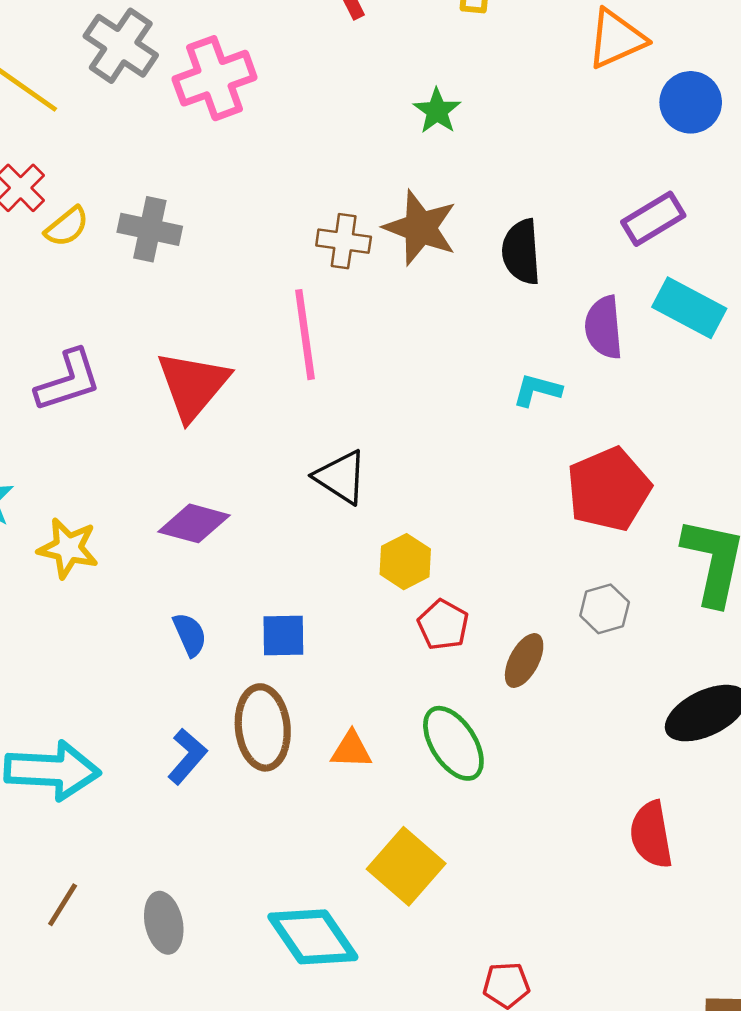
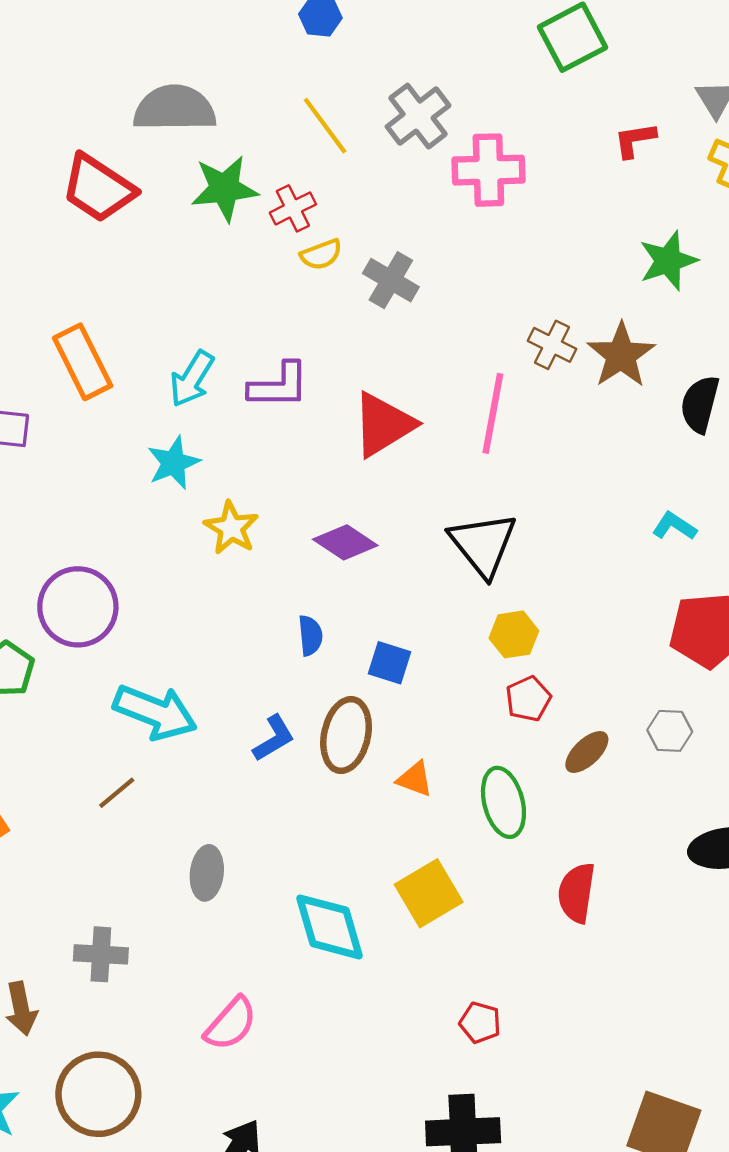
green star: (437, 111) -> (668, 261), size x1.4
black triangle: (341, 477) -> (483, 544), size x1.4
red semicircle: (651, 835) -> (577, 893), moved
brown line: (63, 905) -> (117, 793), moved

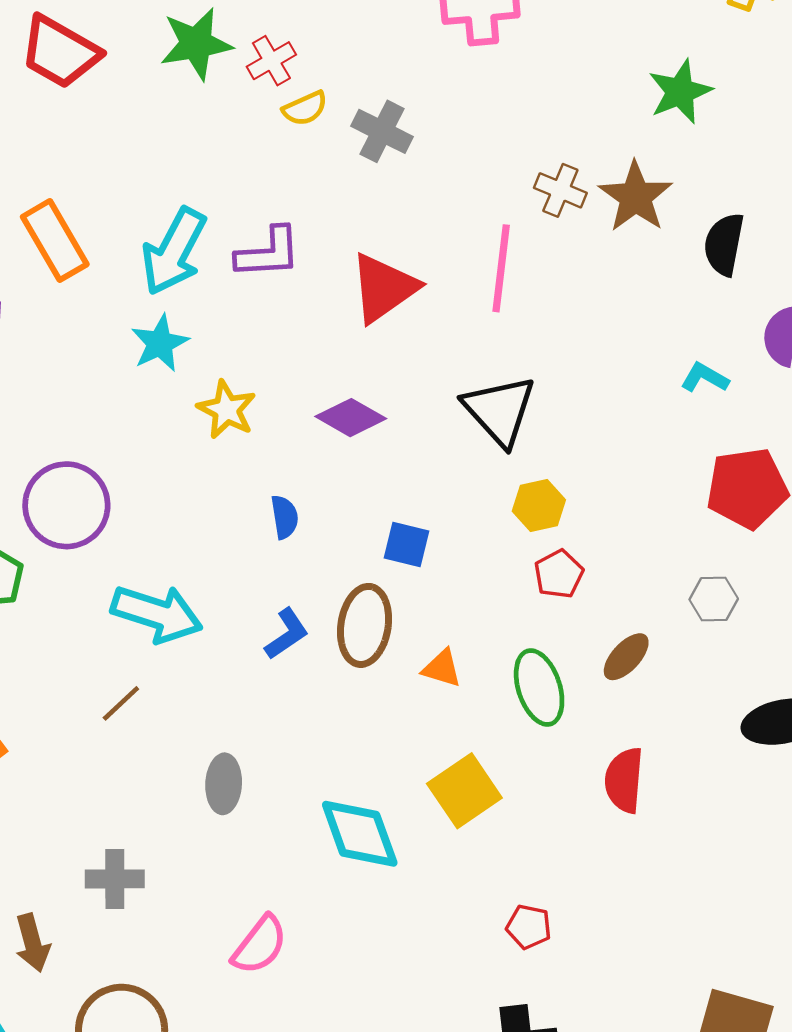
cyan arrow: (192, 379) -> (174, 251), size x1.4
blue semicircle: (310, 636) -> (285, 517), moved
brown ellipse: (587, 752) -> (626, 657), moved

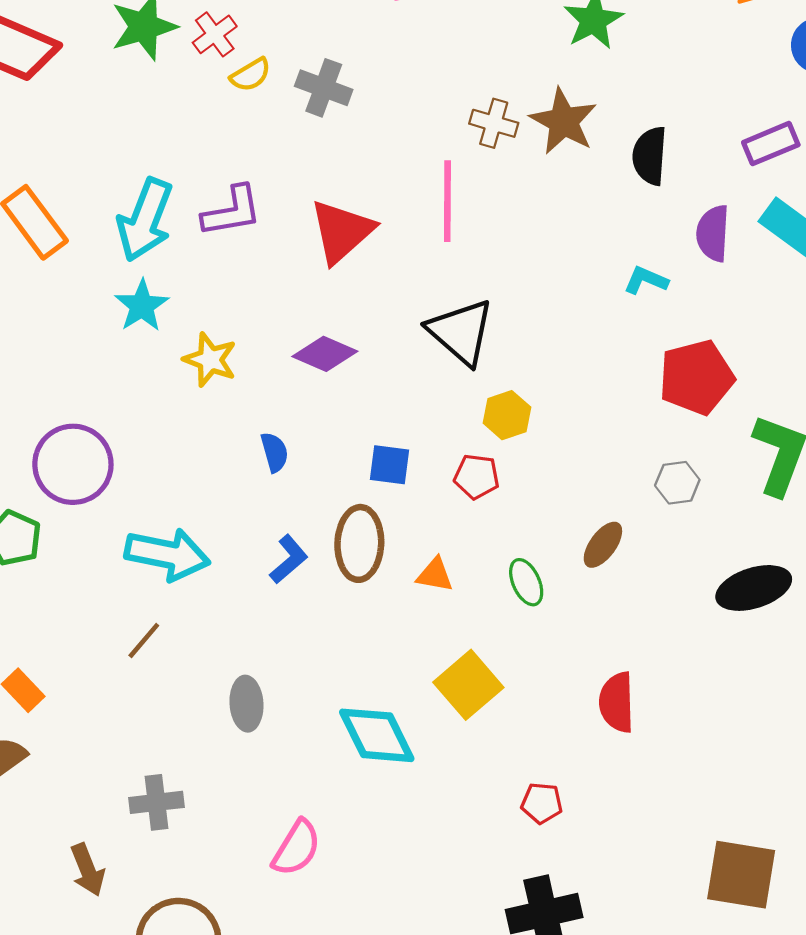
red pentagon: (559, 574) -> (477, 477), moved, turned -30
green ellipse: (539, 688) -> (526, 582), size x0.7
red semicircle: (624, 780) -> (617, 702), moved

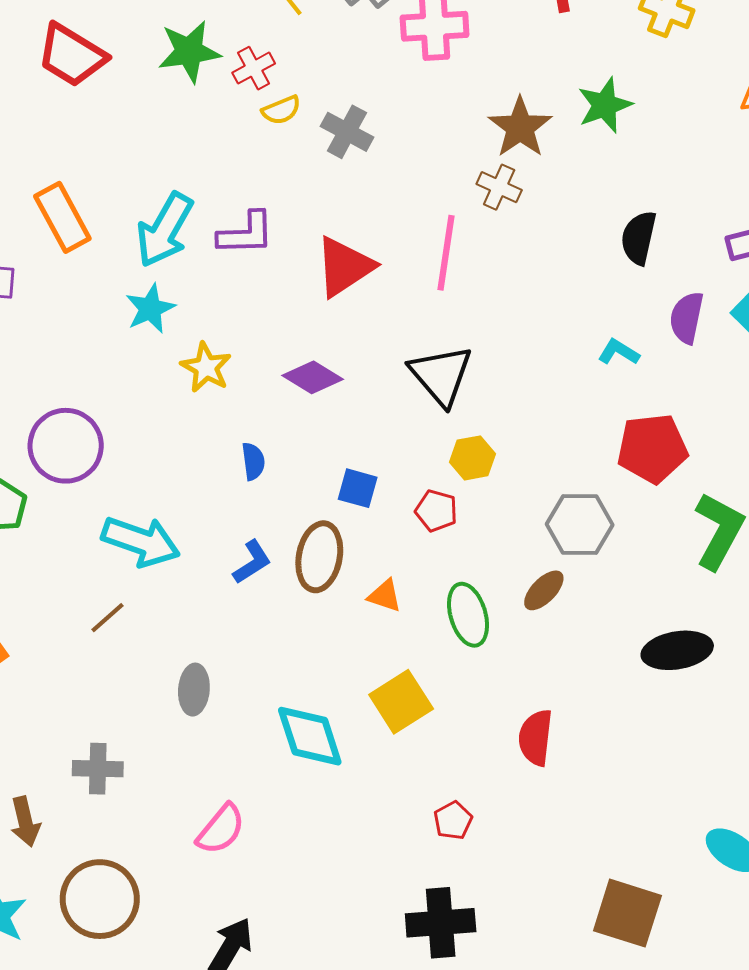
brown star: (563, 121) -> (520, 127), moved
gray hexagon: (677, 483) -> (580, 525), moved, size x1.6
green ellipse: (526, 582) -> (468, 615), size x1.4
red pentagon: (542, 803) -> (453, 821), turned 30

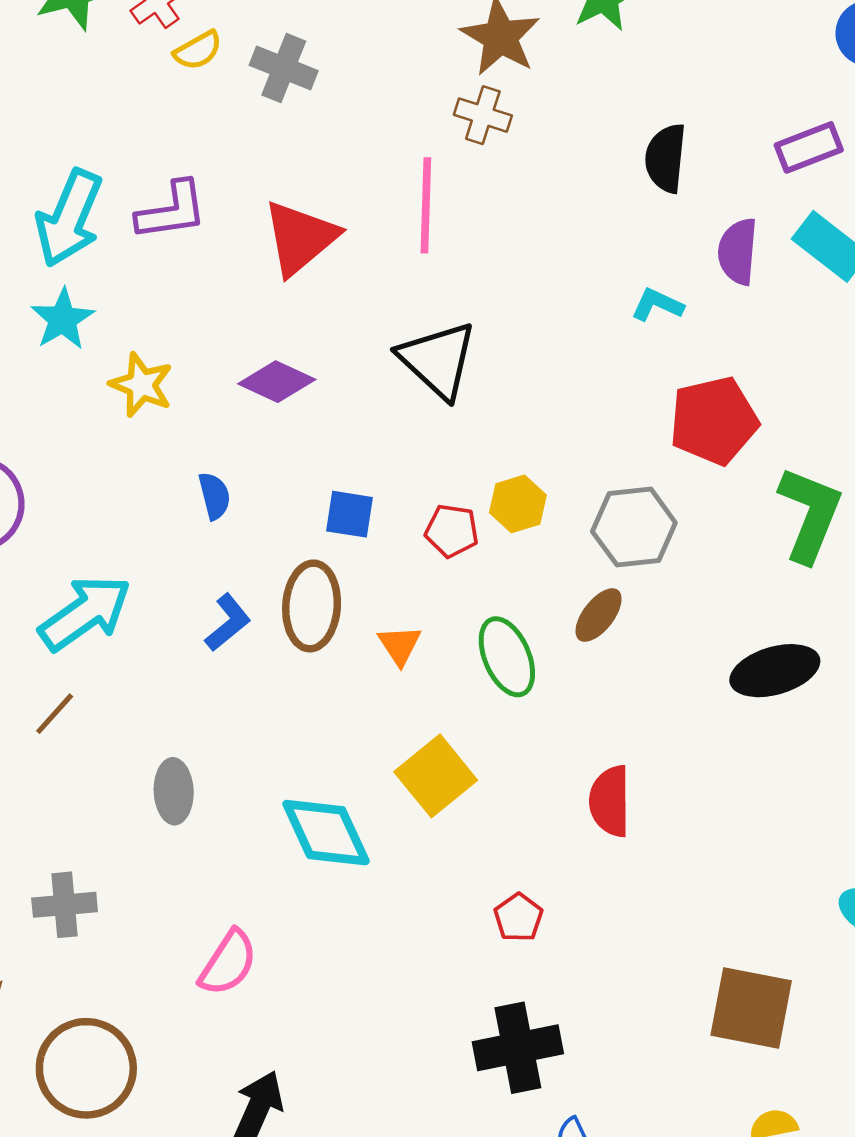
yellow hexagon: (473, 458) -> (518, 504), moved
cyan arrow: (141, 541) -> (85, 613), turned -48
orange triangle: (385, 596) -> (400, 645), turned 45

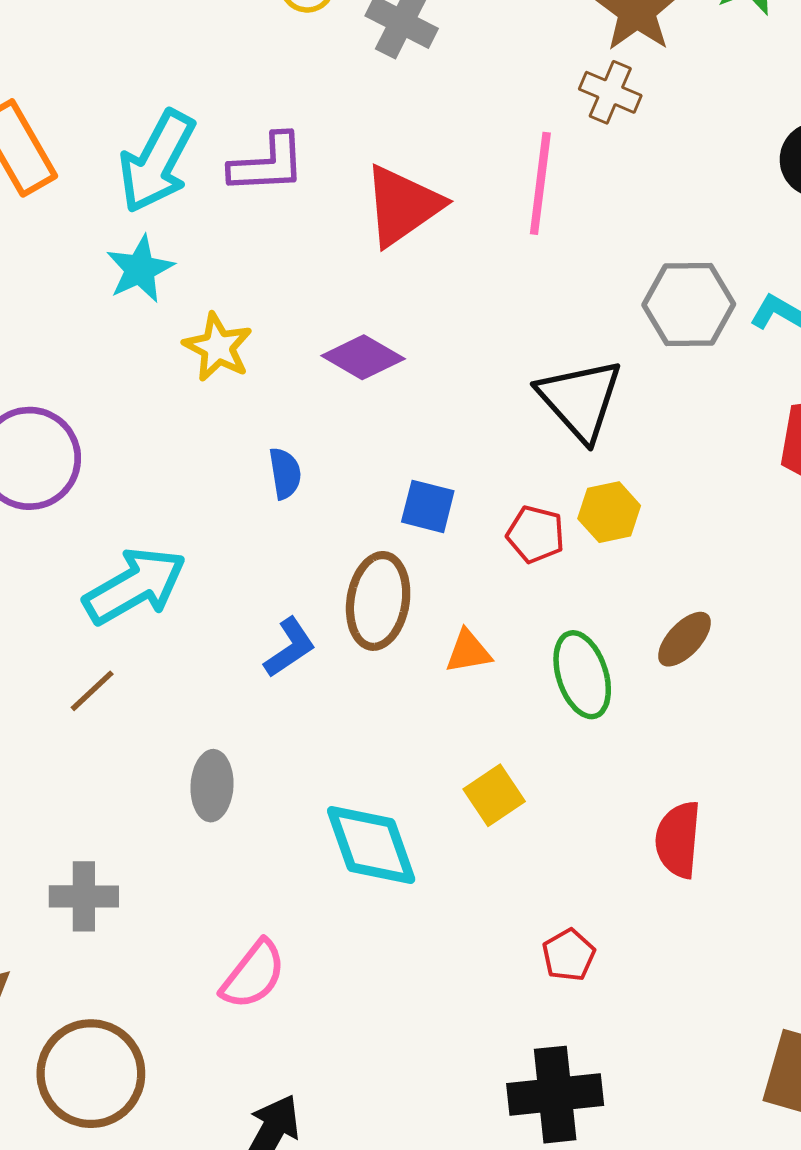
black triangle: (438, 360) -> (580, 400), moved
gray hexagon: (634, 527) -> (689, 305), moved
blue L-shape: (228, 623) -> (290, 648), moved
orange triangle: (400, 645) -> (468, 652), turned 48
yellow square: (436, 776) -> (494, 795), size x0.7

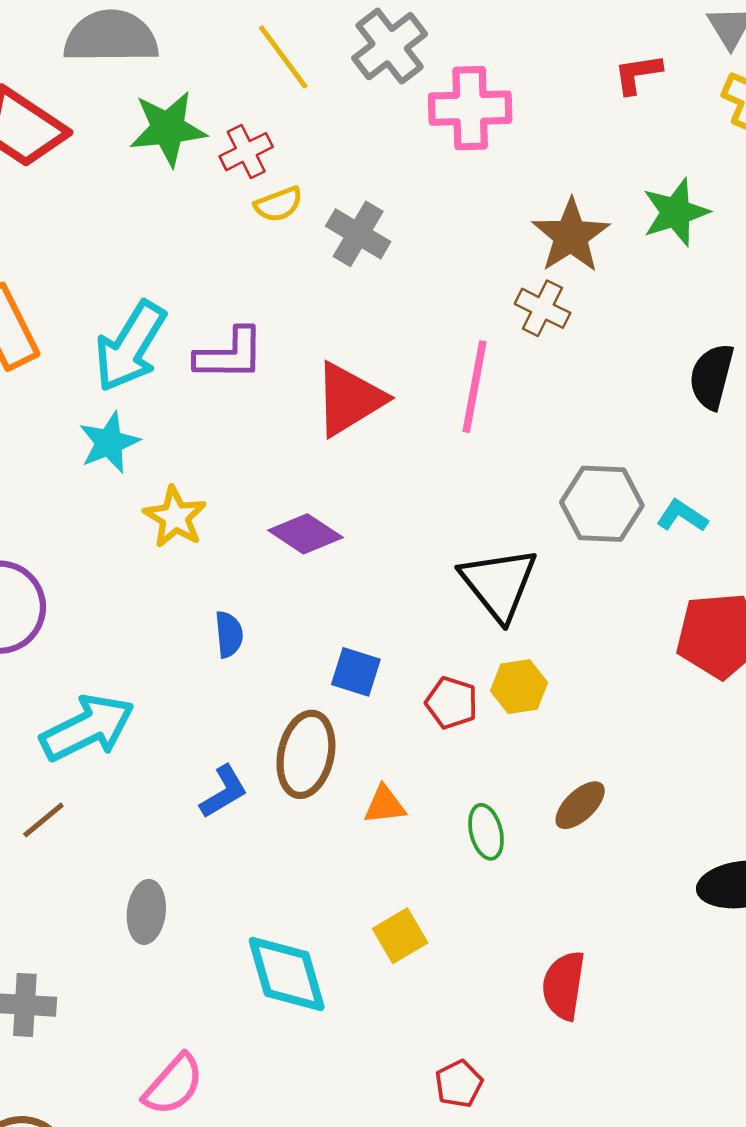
green ellipse: (582, 675) -> (486, 832), size x0.7

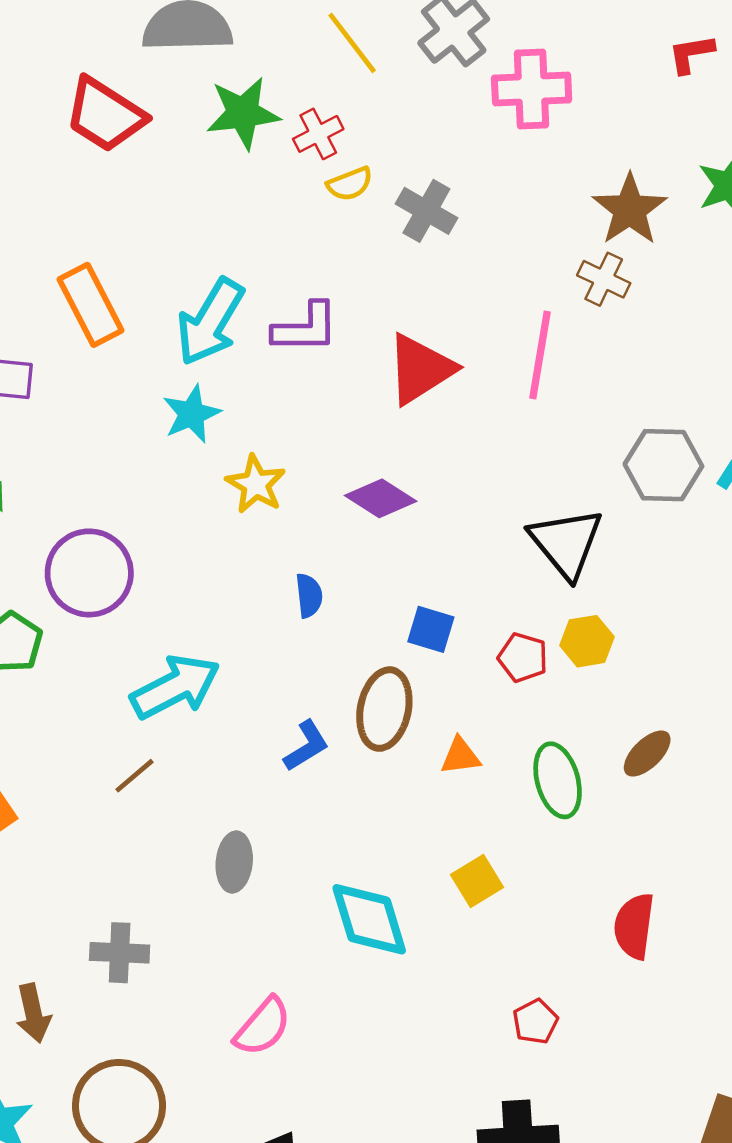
green ellipse: (486, 832) -> (558, 780), size x1.4

